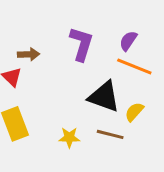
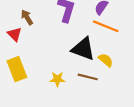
brown arrow: (29, 54) -> (27, 17), turned -120
yellow semicircle: (134, 112) -> (106, 60), turned 88

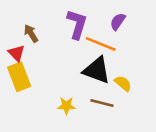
orange line: (106, 26) -> (101, 44), moved
yellow rectangle: (17, 69) -> (19, 77), moved

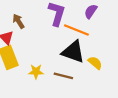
brown line: (102, 103) -> (63, 76), moved
yellow star: (66, 106) -> (36, 72), moved

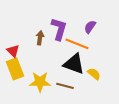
brown arrow: (18, 21) -> (40, 38), moved, turned 40
yellow star: (36, 72) -> (40, 82), size x1.5

